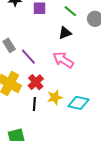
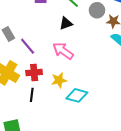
red cross: (36, 82) -> (34, 72), turned 35
yellow star: (55, 97) -> (59, 80), moved

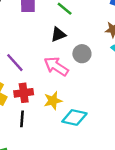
gray circle: (97, 10) -> (82, 54), moved

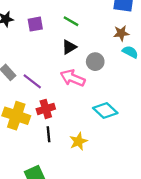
yellow star: (53, 101) -> (78, 141), moved
cyan diamond: (74, 117) -> (105, 111), moved, turned 40

